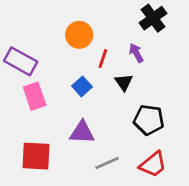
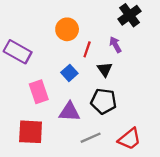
pink rectangle: (35, 96) -> (39, 92), moved
black pentagon: (149, 120) -> (104, 101), moved

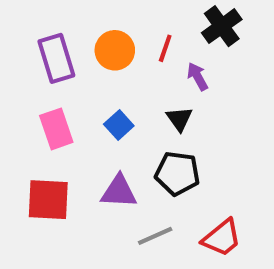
red line: (87, 49) -> (165, 48), moved
purple rectangle: (18, 52) -> (56, 58), moved, turned 44
pink rectangle: (39, 92) -> (56, 129), moved
red square: (31, 132) -> (48, 200), moved

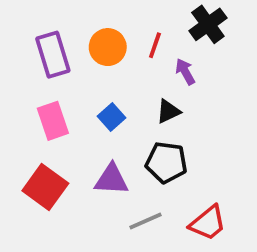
black triangle: (179, 119) -> (168, 111), turned 40
red square: (48, 200) -> (45, 187), turned 33

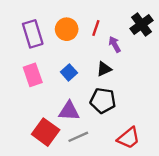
black cross: (208, 24) -> (141, 24), moved
red square: (45, 187) -> (46, 132), moved
gray line: (146, 221) -> (78, 137), moved

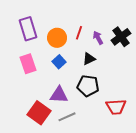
black cross: (141, 24) -> (121, 37), moved
red line: (96, 28) -> (79, 33), moved
orange circle: (67, 29) -> (57, 38), moved
red trapezoid: (129, 138) -> (116, 107), moved, turned 35

